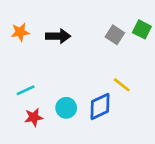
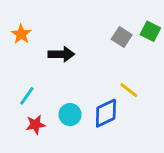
orange star: (20, 32) -> (21, 34), turned -30
black arrow: (58, 36) -> (61, 54), moved
cyan line: (26, 90) -> (27, 96), turned -30

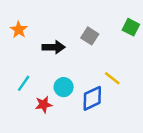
gray square: (122, 37) -> (90, 36), moved
cyan circle: (70, 115) -> (64, 87), moved
red star: (36, 125) -> (44, 105), moved

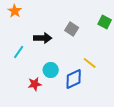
orange star: (19, 30) -> (15, 11), moved
cyan line: (24, 83) -> (19, 52), moved

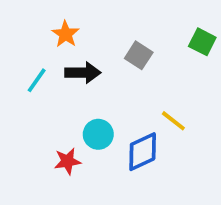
orange star: (15, 11) -> (66, 34), moved
cyan line: (19, 52) -> (37, 80), moved

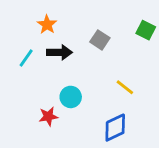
blue diamond: (143, 152) -> (115, 128), moved

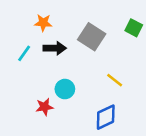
orange star: (47, 25) -> (43, 23), turned -30
gray square: (100, 40) -> (92, 37), size x1.5

